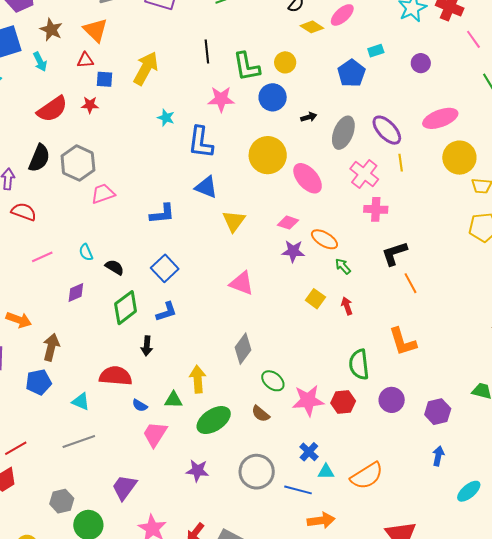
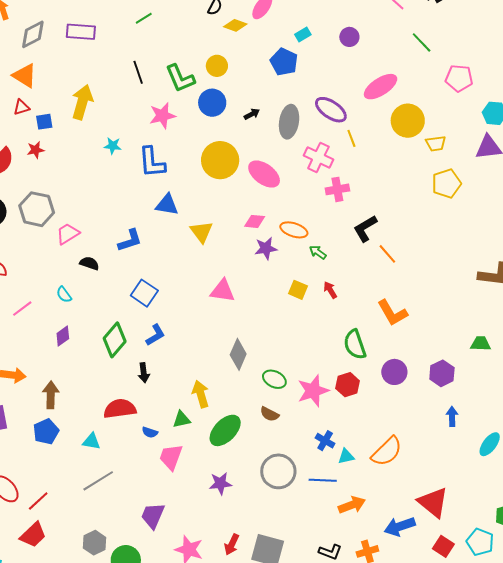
black semicircle: (115, 267) -> (89, 263), moved

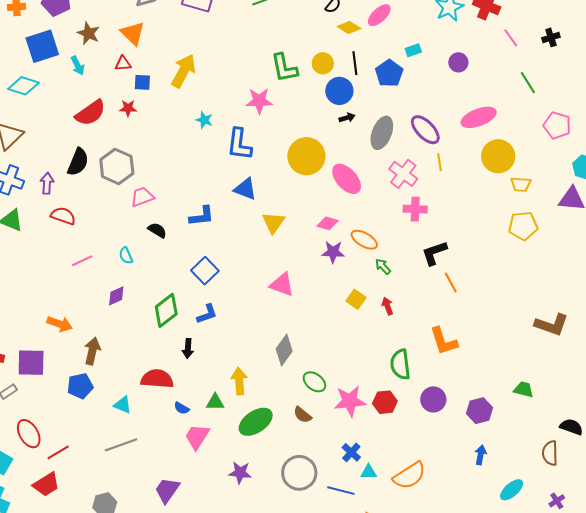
black line: (138, 72) -> (355, 63), moved
blue circle: (212, 103) -> (339, 91), moved

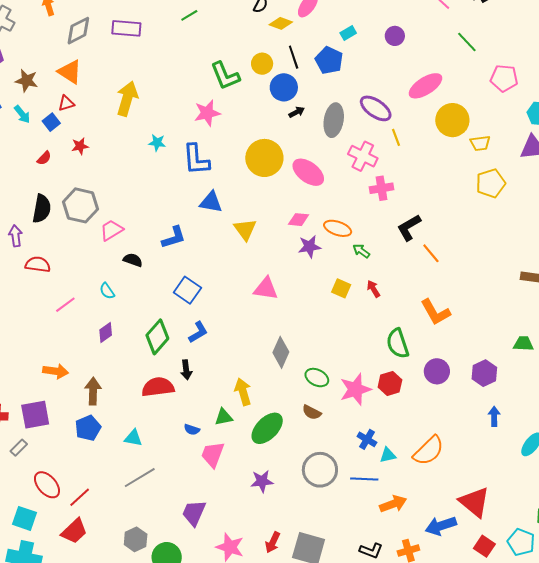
blue square: (142, 82) -> (51, 122), moved, turned -30
red semicircle: (90, 113) -> (44, 158), size x0.5
red semicircle: (157, 379) -> (158, 387), moved

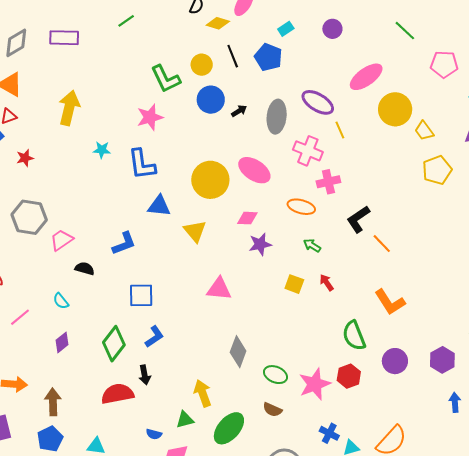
blue circle: (284, 87) -> (211, 100), moved
yellow trapezoid: (480, 143) -> (424, 131), turned 65
yellow circle: (264, 158) -> (210, 180), moved
orange ellipse: (338, 228) -> (301, 207), moved
blue square: (187, 290) -> (141, 295), turned -32

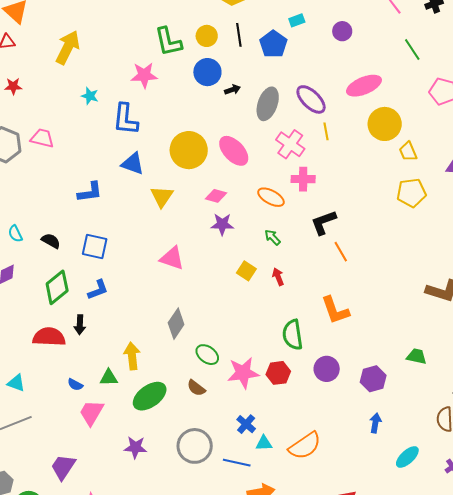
pink trapezoid: (61, 240) -> (42, 138), moved, turned 35
black semicircle: (85, 269) -> (51, 241), moved

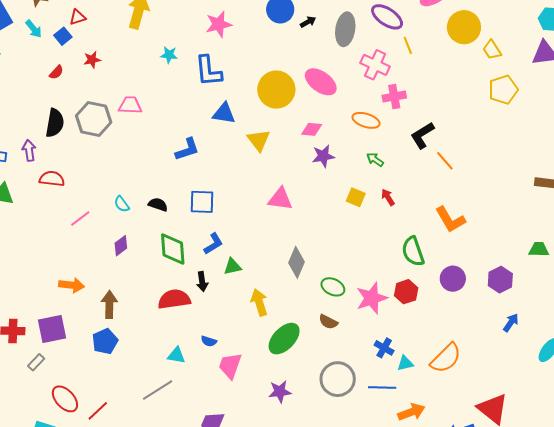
green diamond: (57, 287) -> (173, 249), turned -44
green triangle: (109, 378) -> (232, 267), moved
cyan triangle: (16, 383) -> (176, 355), moved
blue arrow: (375, 423) -> (511, 323), turned 36

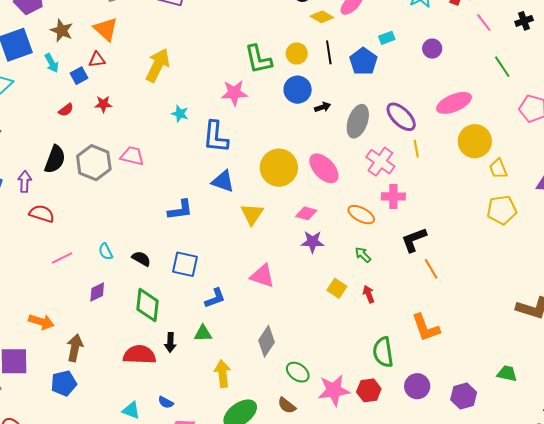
blue L-shape: (213, 244) -> (215, 298), moved

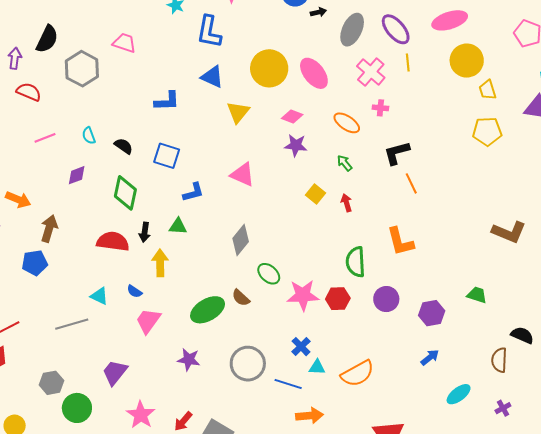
gray hexagon: (94, 163) -> (82, 69), moved
pink cross: (393, 196) -> (380, 108), size x0.7
yellow arrow: (223, 374) -> (160, 263), moved
brown semicircle: (287, 406) -> (241, 298), moved

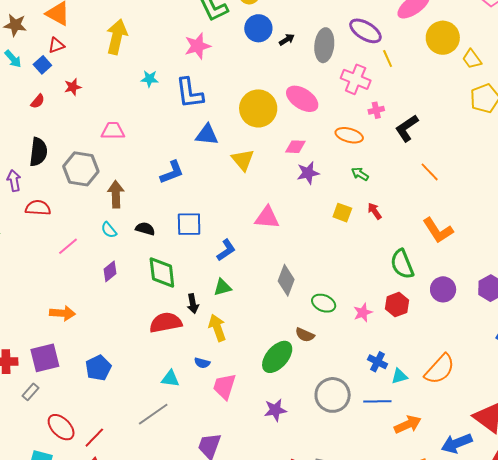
black L-shape: (397, 153) -> (407, 128), moved
brown arrow: (49, 229) -> (116, 194), moved
pink star: (303, 295) -> (363, 313), size x0.6

